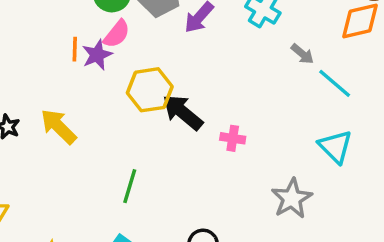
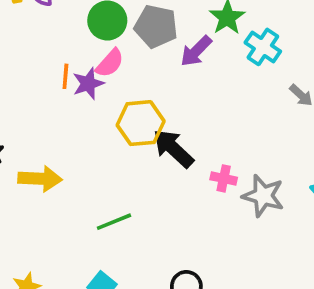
yellow arrow: (58, 126) -> (40, 179), moved, turned 135
green line: (130, 186) -> (114, 222), turned 48
gray star: (292, 198) -> (263, 196), moved, turned -30

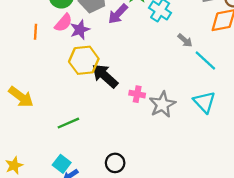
purple star: (88, 84) -> (80, 30), moved
yellow arrow: (40, 179) -> (21, 97), turned 35
gray star: (263, 196) -> (162, 104), turned 30

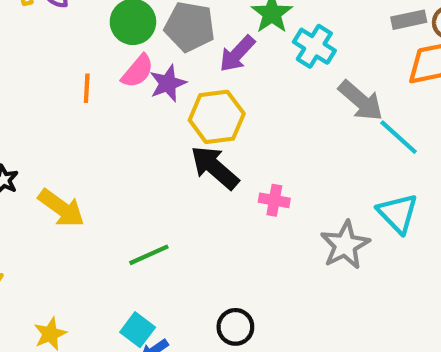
gray arrow: (185, 40) -> (361, 101), size x1.6
yellow hexagon: (84, 60) -> (217, 117), moved
gray star: (162, 104) -> (345, 245), moved

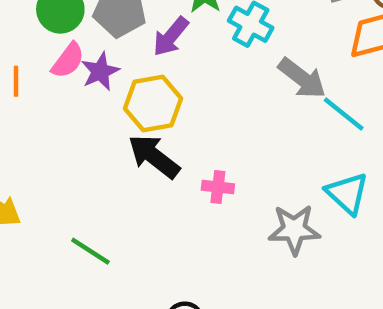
gray star: (345, 245) -> (294, 229), turned 30
green line: (149, 255) -> (90, 251), turned 60

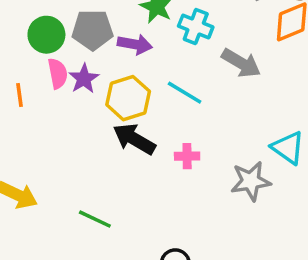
purple arrow: (171, 37) -> (135, 44), turned -112
pink semicircle: (68, 60) -> (58, 73), turned -40
cyan line: (344, 114) -> (185, 93), moved

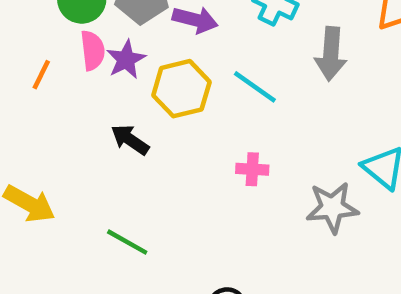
gray arrow: (241, 63) -> (331, 54), turned 60
orange line: (19, 95) -> (41, 75), turned 30
black arrow: (134, 139) -> (130, 140), moved, size x0.7

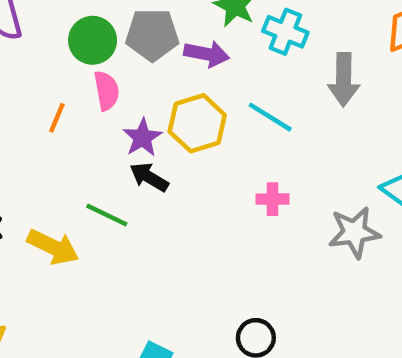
purple star: (126, 59) -> (142, 137), moved
green line: (127, 242) -> (107, 215), moved

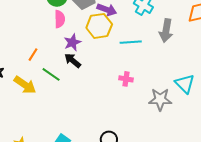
cyan line: (270, 117) -> (131, 42), turned -45
orange line: (57, 118) -> (33, 55), moved
yellow hexagon: (197, 123) -> (99, 26), moved

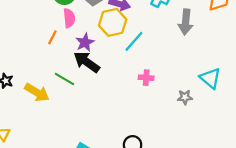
cyan line: (131, 42) -> (134, 41), moved, turned -40
orange line: (33, 55) -> (52, 37), moved
black arrow: (73, 60) -> (87, 62), size x1.4
gray star: (160, 99) -> (185, 97), size x0.6

